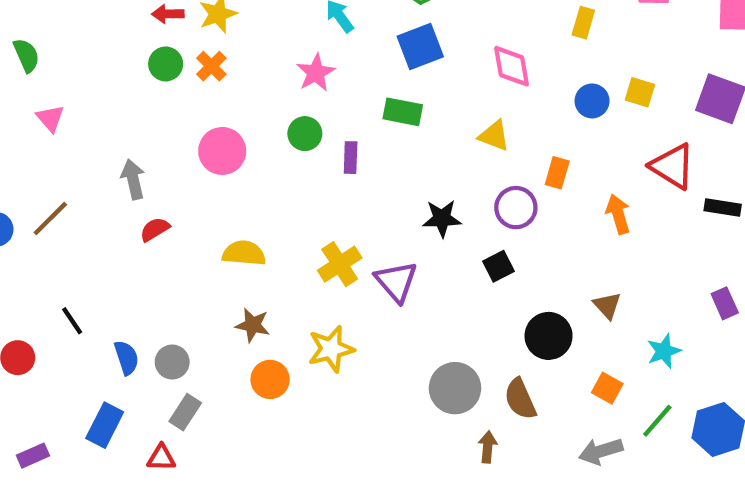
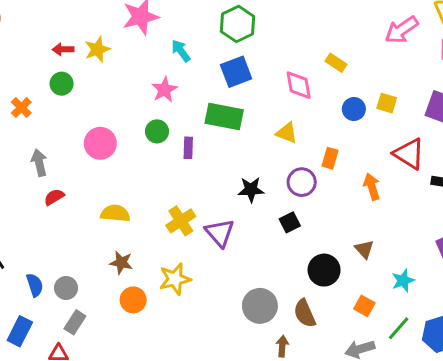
yellow rectangle: (583, 23) -> (336, 63), moved, turned -72
orange cross: (211, 66) -> (21, 108), moved
green rectangle: (403, 112) -> (224, 116), size x1.4

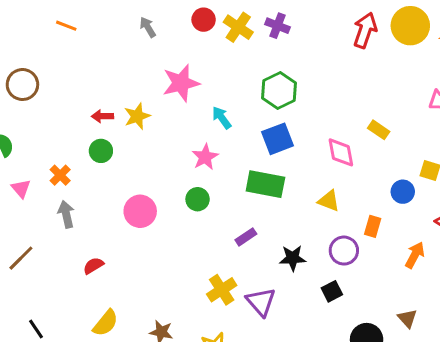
blue circle: (354, 109) -> (403, 192), moved
purple rectangle: (188, 148) -> (246, 237), moved, turned 54
gray arrow: (39, 163) -> (66, 214), moved
orange arrow: (372, 187) -> (415, 255), turned 45
yellow semicircle: (115, 213) -> (105, 323), moved, turned 124

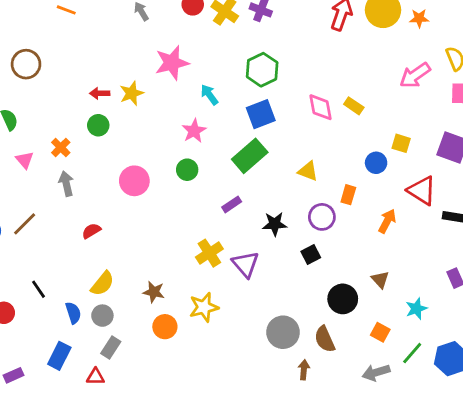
pink diamond: (341, 152) -> (320, 107), moved
green rectangle: (265, 184) -> (250, 156), turned -52

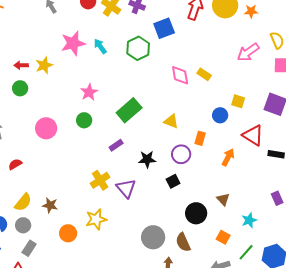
cyan arrow: (209, 95) -> (100, 46), moved
blue square: (261, 114) -> (164, 28), moved
brown star: (154, 292) -> (50, 205), moved

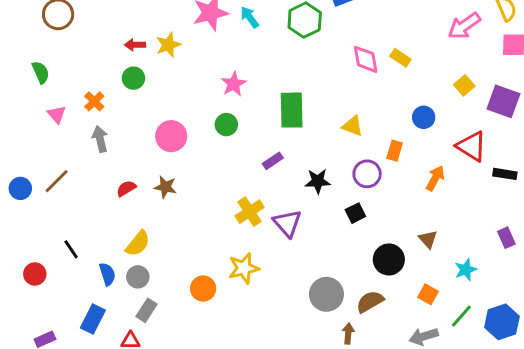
yellow square: (238, 101) -> (464, 85), moved, turned 32
green rectangle: (129, 110) -> (292, 110), turned -50
brown star: (50, 205) -> (165, 187), moved
brown semicircle: (183, 242) -> (370, 302), turned 84

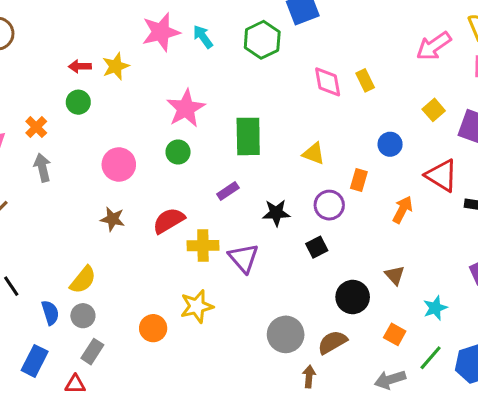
yellow rectangle: (400, 58) -> (365, 80), turned 30
pink star: (234, 84) -> (186, 108), size x1.4
red semicircle: (126, 188) -> (169, 221), moved, size x1.5
yellow cross: (250, 212) -> (203, 246), turned 32

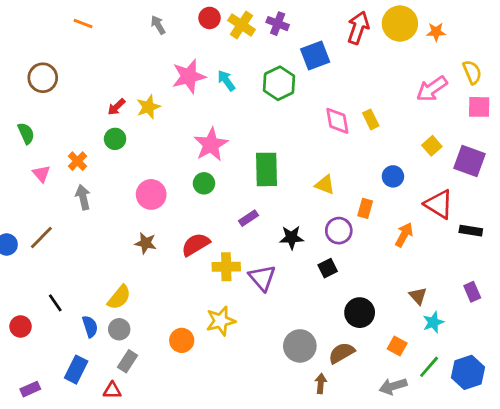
red arrow: (80, 66) -> (116, 107), turned -42
brown triangle: (395, 275) -> (418, 296), moved

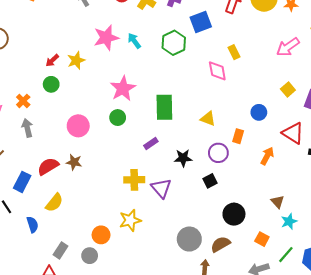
yellow rectangle: (371, 119) -> (234, 52), moved
red semicircle: (196, 244) -> (48, 166), moved
gray circle: (119, 329) -> (90, 256), moved
blue rectangle: (76, 370) -> (22, 182), moved

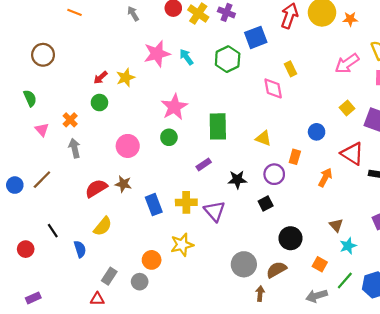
blue rectangle: (22, 182) -> (154, 205), moved, turned -48

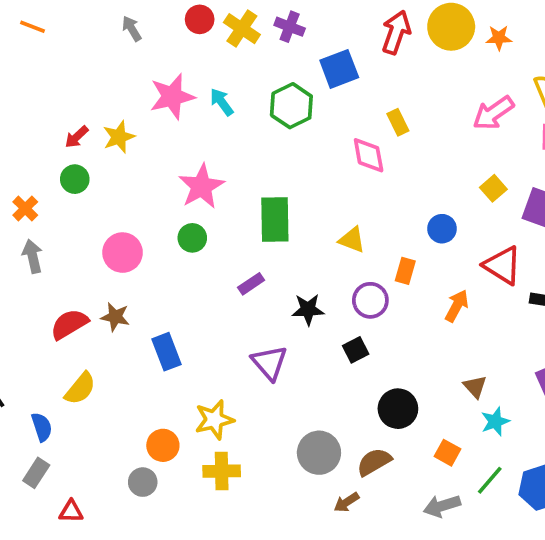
yellow cross: (186, 202) -> (222, 471), moved
gray rectangle: (109, 276) -> (36, 473), moved
brown arrow: (260, 294) -> (347, 502), turned -128

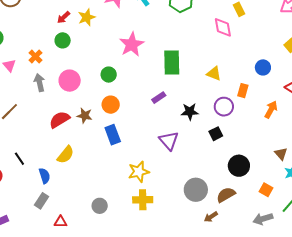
green circle: (192, 238) -> (109, 75), moved
pink circle: (123, 253) -> (70, 81), moved
orange circle: (163, 445) -> (111, 105), moved

